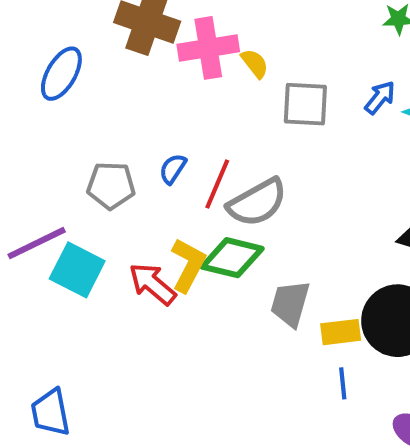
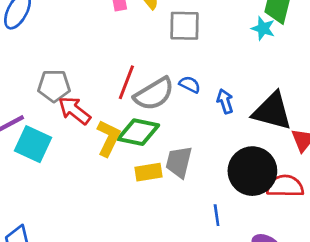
blue arrow: (380, 98) -> (225, 101), moved, turned -55
blue semicircle: (173, 169) -> (190, 84), moved, turned 85
red arrow: (153, 284) -> (74, 110), moved
yellow rectangle: (341, 332) -> (149, 172), moved

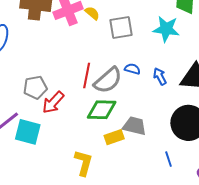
cyan star: (263, 28) -> (166, 29), moved, size x1.5
red arrow: (74, 110) -> (53, 102), turned -75
yellow L-shape: (108, 138) -> (84, 163), moved
gray trapezoid: (179, 162) -> (135, 126), turned 100

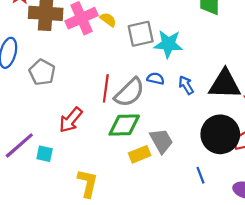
cyan star: (166, 29) -> (168, 44), moved
gray pentagon: (35, 87) -> (42, 72), moved, turned -30
gray trapezoid: (135, 126) -> (161, 141), turned 50
cyan square: (28, 132) -> (45, 154), size x0.6
yellow L-shape: (84, 163) -> (88, 183), moved

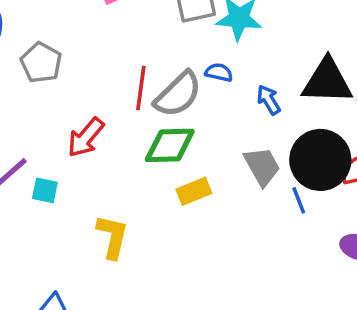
blue arrow: (186, 85) -> (269, 100), moved
gray trapezoid: (161, 141) -> (262, 166), moved
blue line: (200, 175) -> (299, 200), moved

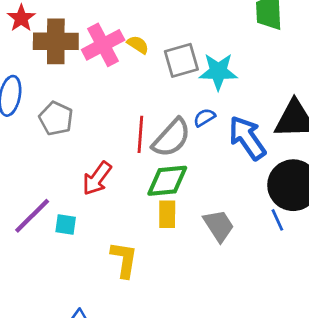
blue semicircle: (219, 72) -> (204, 118), turned -40
blue arrow: (269, 100) -> (247, 138), size x1.8
gray trapezoid: (262, 166) -> (219, 226), moved
yellow rectangle: (194, 191) -> (167, 214), moved, turned -64

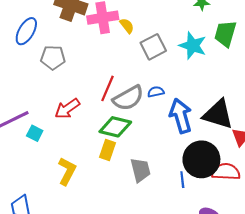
gray square: (181, 60) -> (153, 47), turned -30
cyan star: (218, 71) -> (193, 46), moved
gray pentagon: (56, 118) -> (53, 58), turned 30

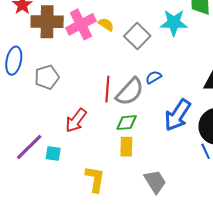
blue arrow: (181, 116) -> (178, 115), moved, turned -112
green diamond: (115, 127) -> (127, 123), size x0.7
gray trapezoid: (140, 170) -> (155, 182), moved

